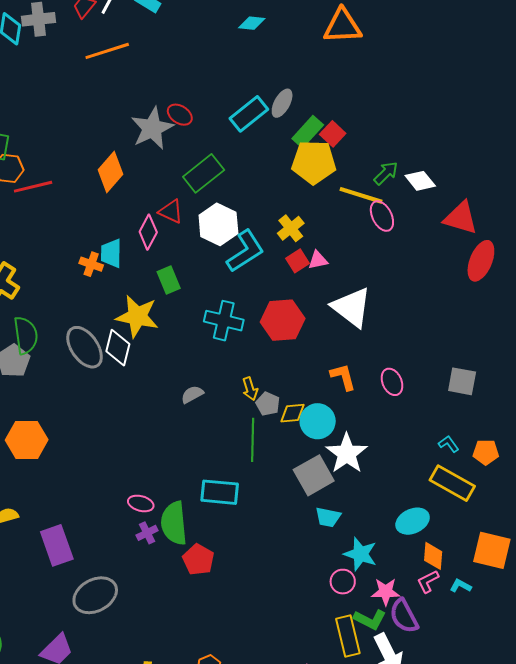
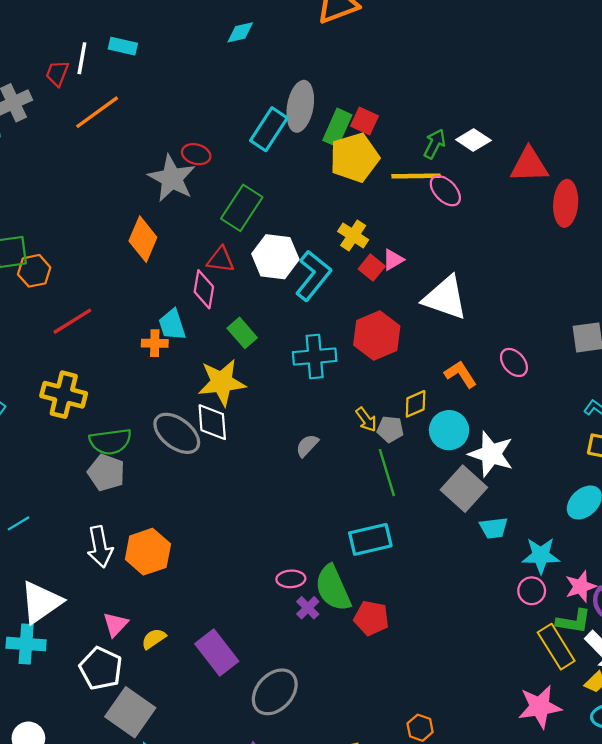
gray ellipse: (282, 103) -> (300, 106), size x1.5
red line: (33, 187) -> (72, 321), moved
green semicircle: (26, 335) -> (110, 441), turned 108
yellow diamond: (293, 413) -> (416, 404), moved

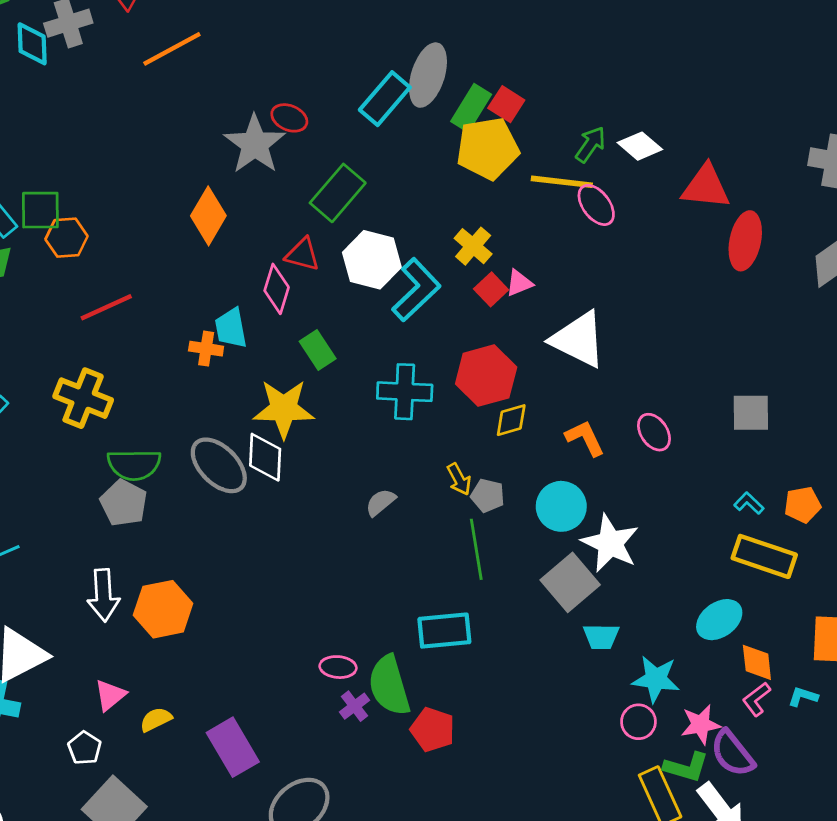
yellow diamond: (416, 404) -> (511, 420), moved
white pentagon: (101, 668) -> (85, 748), size x0.6

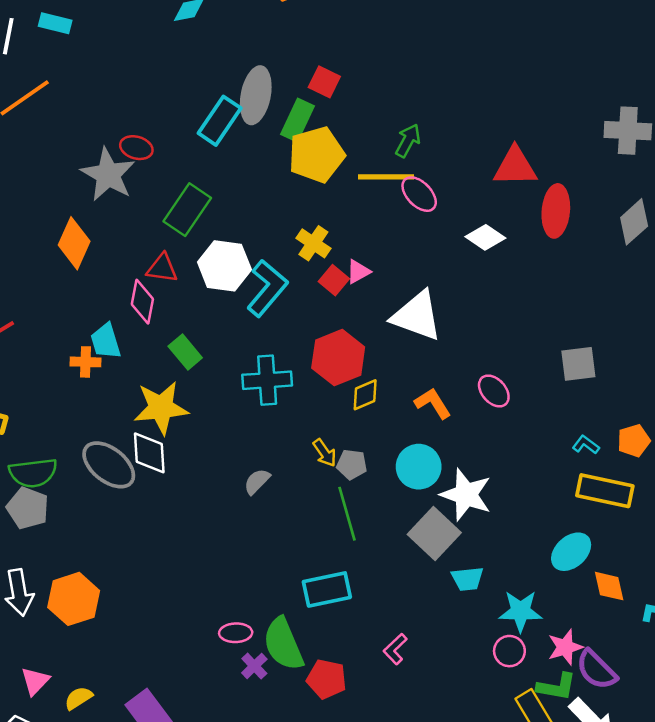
red square: (506, 104) -> (324, 82), moved
white diamond: (640, 146) -> (485, 237), moved
pink L-shape: (756, 699) -> (395, 649), moved

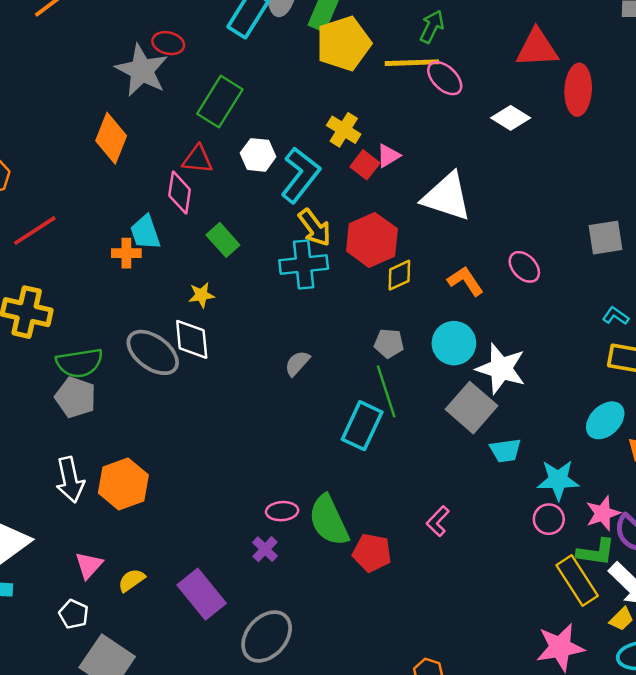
white hexagon: (224, 266) -> (258, 155), size x0.7
yellow star: (161, 408) -> (201, 295), size x0.5
yellow arrow: (325, 453) -> (315, 228), moved, size x1.4
cyan rectangle: (327, 589) -> (362, 426), moved, turned -51
purple cross: (254, 666) -> (265, 549), moved

